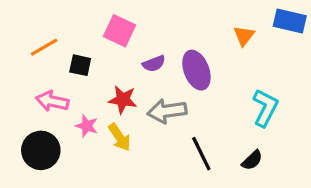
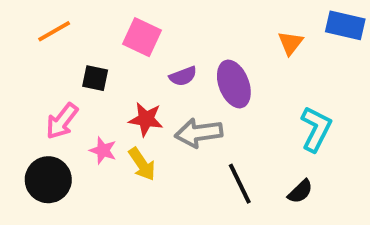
orange line: (44, 47) -> (54, 31), moved
pink arrow: (52, 101) -> (62, 121), turned -64

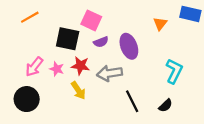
pink square: (142, 37) -> (91, 20), moved
black square: (95, 78) -> (68, 39), moved, size x1.6
pink star: (103, 150) -> (57, 69), moved

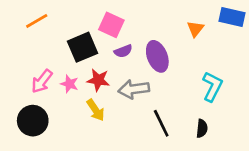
black square: (68, 39) -> (83, 47), turned -35
black semicircle: (166, 106) -> (202, 128), turned -40

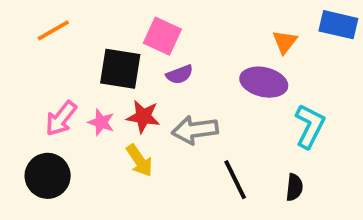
black square: (83, 47) -> (120, 69), turned 32
purple ellipse: (157, 56) -> (264, 82), moved, turned -56

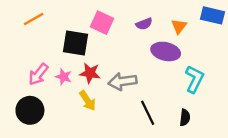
purple semicircle: (180, 74) -> (144, 24), moved

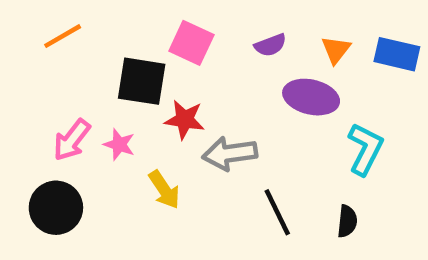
blue rectangle: (212, 15) -> (397, 54), moved
red star: (90, 73) -> (185, 120), moved

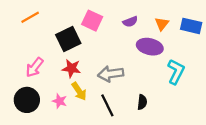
black square: (142, 81) -> (68, 39), turned -35
red star: (185, 120) -> (71, 68), moved
pink star: (119, 144) -> (59, 101), moved
black line: (277, 212) -> (107, 105), moved
black semicircle: (347, 221) -> (142, 102), moved

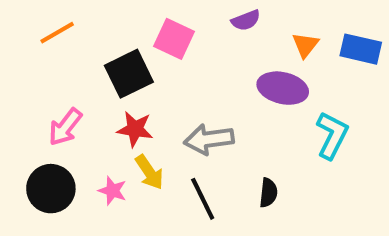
purple semicircle: (130, 22) -> (246, 20), moved

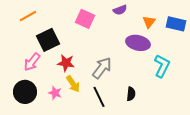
black square: (129, 74) -> (48, 40), moved
gray arrow: (209, 139) -> (102, 68), turned 135

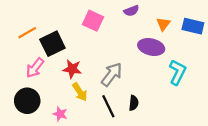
orange line: (28, 16) -> (27, 33), moved
pink star: (55, 93) -> (60, 114), moved
black semicircle: (131, 94) -> (134, 103), moved

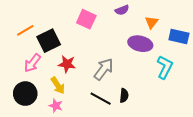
blue rectangle: (193, 26) -> (179, 37), moved
yellow arrow: (80, 92) -> (58, 85), moved
black line: (108, 106) -> (101, 99), turned -35

